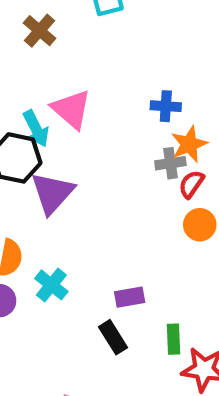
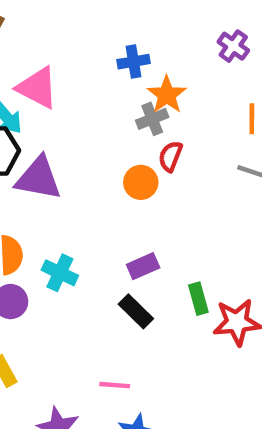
red semicircle: (191, 184) -> (170, 156), moved
purple triangle: (52, 193) -> (38, 178), turned -48
orange circle: (200, 225) -> (141, 182), moved

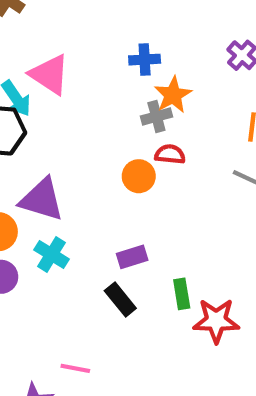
red semicircle: (170, 156) -> (170, 154), turned 68
purple triangle: (38, 178) -> (42, 200), moved
pink line: (115, 385) -> (75, 368), moved

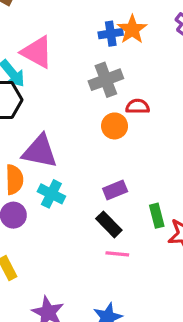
orange star: (173, 95) -> (132, 29), moved
gray cross: (156, 116) -> (106, 80), moved, size x1.4
pink line: (75, 368) -> (117, 254), moved

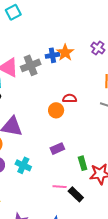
gray cross: (106, 80) -> (31, 65), moved
cyan cross: (51, 194) -> (23, 165), moved
black rectangle: (109, 224) -> (76, 194), moved

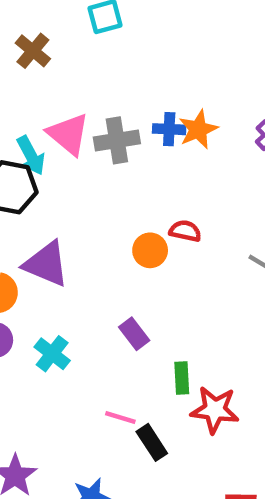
purple rectangle: (57, 149) -> (134, 334), turned 64

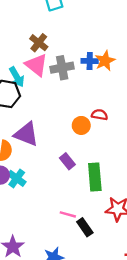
brown cross: (33, 51) -> (39, 43), moved
purple rectangle: (134, 334) -> (67, 161), moved
cyan cross: (52, 354) -> (17, 178), moved
green rectangle: (182, 378) -> (95, 177), moved, size x1.6

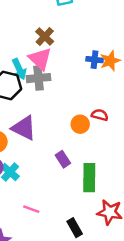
gray cross: (62, 68) -> (39, 78), moved
pink line: (68, 214) -> (31, 209), moved

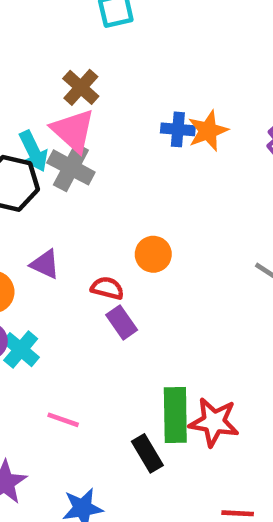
gray cross: (39, 78) -> (71, 167), turned 35
red semicircle: (100, 115) -> (107, 288), moved
purple triangle: (24, 128) -> (45, 264), size x0.6
green rectangle: (89, 178) -> (175, 415), moved

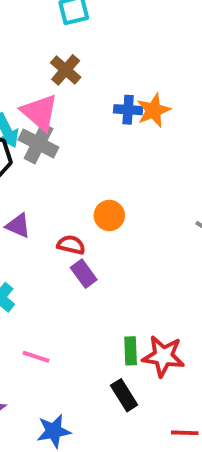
brown cross: (81, 87) -> (66, 70), moved
green rectangle: (175, 415) -> (131, 351), size x0.6
black rectangle: (147, 453) -> (124, 395), moved

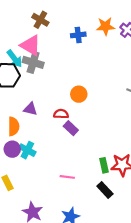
orange star: (153, 110) -> (105, 26), moved, turned 30
pink line: (36, 357) -> (67, 177), moved

